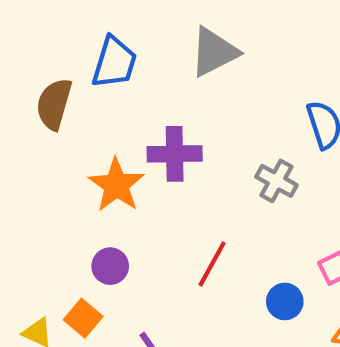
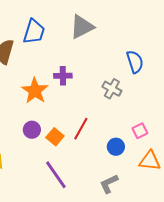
purple cross: (175, 154) -> (63, 76), size x0.7
orange square: (83, 318) -> (55, 137), moved

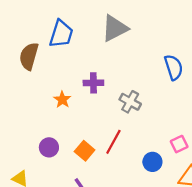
gray cross: (112, 89) -> (130, 102), moved
orange star: (35, 91) -> (62, 100), size x0.6
purple circle: (32, 130) -> (49, 147), moved

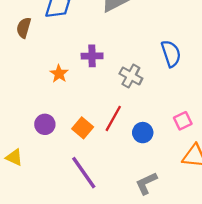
brown semicircle: (29, 56) -> (24, 28), size x0.7
blue semicircle: (174, 67) -> (171, 54), moved
blue circle: (152, 162) -> (143, 133), moved

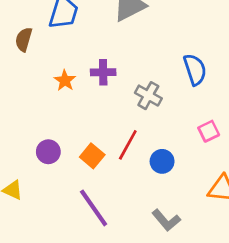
orange star: (59, 74) -> (65, 81), moved
pink square: (183, 121) -> (209, 131), moved
gray L-shape: (146, 183) -> (166, 220), turned -105

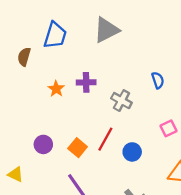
blue semicircle: (195, 70) -> (158, 80), size x0.7

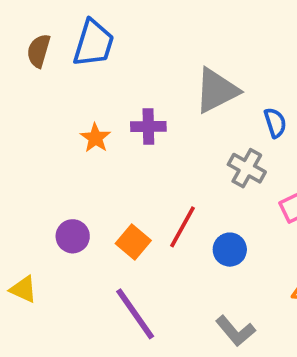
gray triangle: (106, 30) -> (217, 91), moved
brown semicircle: (24, 57) -> (39, 51), moved
gray cross: (121, 101) -> (247, 168), moved

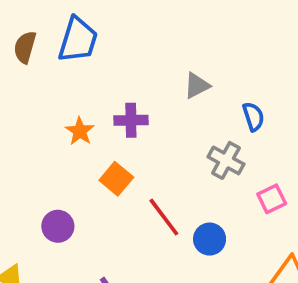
gray triangle: (217, 91) -> (197, 86), size x0.6
red line: (182, 227) -> (164, 217), turned -66
orange square: (133, 242) -> (116, 179), moved

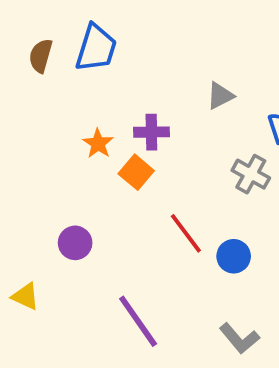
orange square: (116, 179) -> (136, 172), moved

